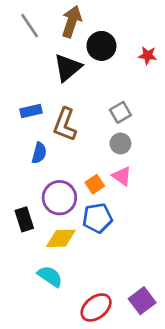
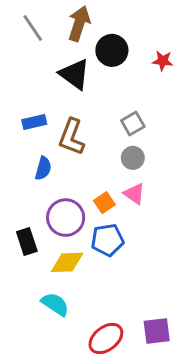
black triangle: (68, 68) -> (75, 74), turned -44
purple square: (142, 301) -> (157, 331), turned 30

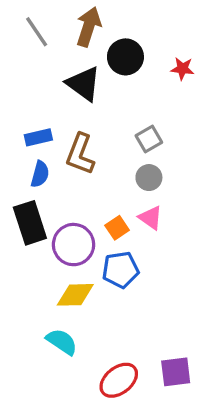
blue semicircle: (43, 168) -> (40, 174), moved
black rectangle: (27, 241) -> (30, 223), moved, size x1.4

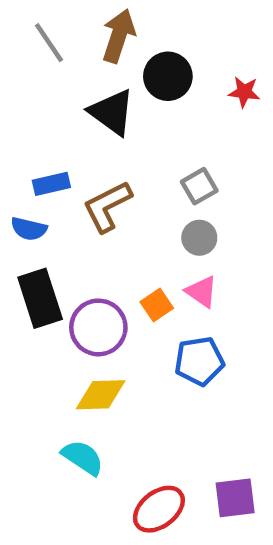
brown L-shape: (80, 154) -> (107, 206), turned 42
blue semicircle: (40, 174) -> (29, 229), moved, turned 88
blue pentagon: (120, 270) -> (199, 361), moved

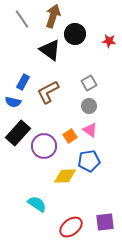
blue rectangle: (51, 184) -> (23, 82), turned -49
black rectangle: (40, 298) -> (18, 133), turned 60
yellow diamond: (101, 395) -> (65, 176), moved

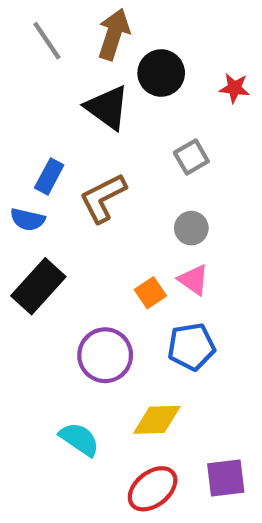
gray square: (89, 83) -> (191, 157), moved
purple circle: (44, 146) -> (105, 355), moved
yellow diamond: (65, 176) -> (157, 420), moved

